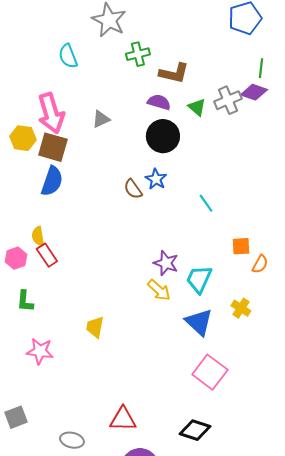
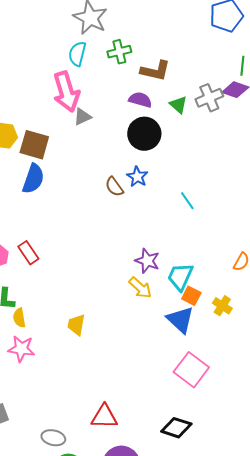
cyan semicircle: (68, 56) -> (77, 54), moved, turned 35
pink arrow: (51, 113) -> (66, 92), moved
yellow semicircle: (38, 236) -> (19, 318), moved
orange square: (241, 246) -> (191, 296), moved, turned 30

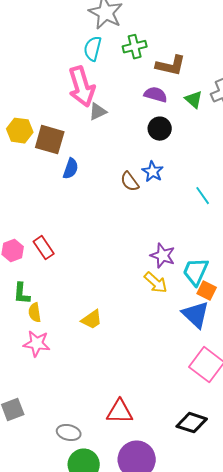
black circle: (144, 134) -> (160, 129), size x0.7
blue semicircle: (33, 179) -> (71, 169), moved, size x0.7
yellow trapezoid: (76, 325) -> (92, 320), turned -135

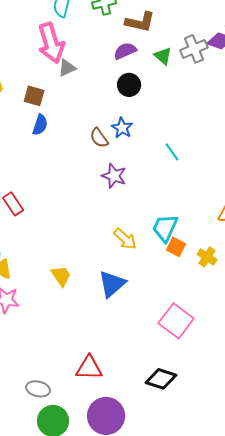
purple semicircle: (156, 95) -> (125, 51), turned -40
brown square: (50, 140) -> (34, 96), moved, size x0.7
purple star: (163, 256) -> (114, 176), moved
blue triangle: (196, 315) -> (112, 284), moved, turned 36
yellow trapezoid: (92, 320) -> (61, 276), turned -90

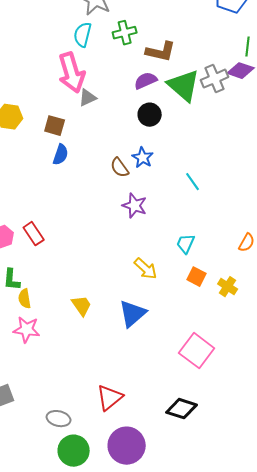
green triangle: (163, 56) -> (184, 86), size x1.8
cyan trapezoid: (165, 228) -> (186, 244), moved, size x0.7
red triangle: (89, 368) -> (110, 398), turned -40

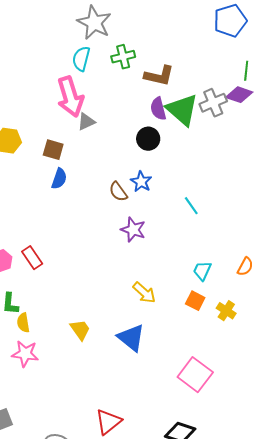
purple semicircle: (146, 81) -> (158, 109), moved, turned -80
cyan trapezoid: (186, 244) -> (202, 271), moved
blue triangle: (133, 314) -> (131, 338), turned -40

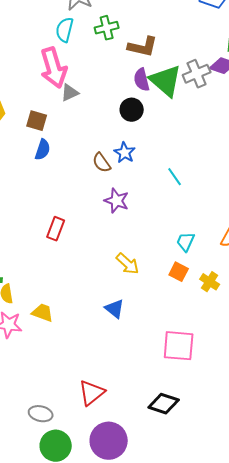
red rectangle: (32, 258) -> (56, 229), moved, turned 55
yellow trapezoid: (80, 330) -> (43, 313), moved, turned -35
blue triangle: (131, 338) -> (115, 309), size x0.7
pink square: (195, 375) -> (179, 346), turned -32

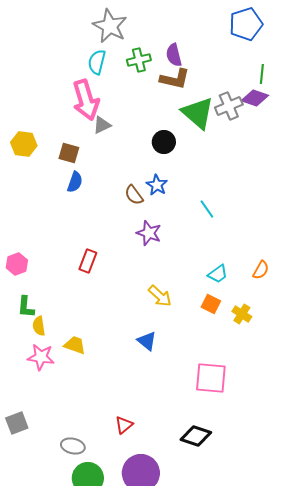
purple semicircle: (142, 80) -> (174, 55), moved
cyan trapezoid: (186, 242) -> (218, 274), turned -150
red triangle: (92, 393) -> (124, 425), size x0.7

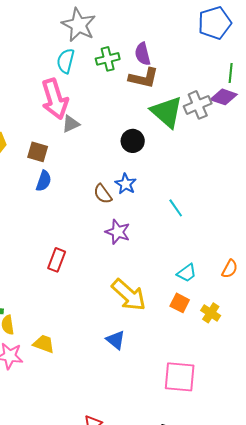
yellow arrow: (160, 296) -> (129, 295), size x1.5

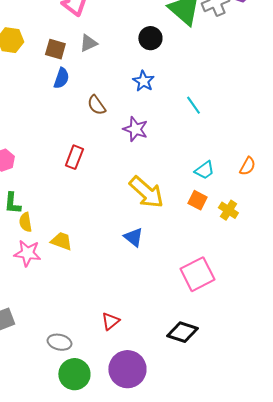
gray triangle: (71, 124) -> (88, 43), moved
brown semicircle: (103, 194) -> (96, 105), moved
pink square: (180, 377) -> (197, 274), turned -32

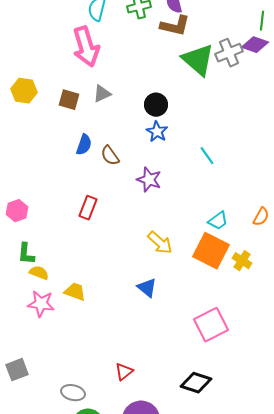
black circle: (150, 38) -> (156, 105), moved
blue semicircle: (61, 78) -> (84, 145), moved
yellow arrow: (146, 192) -> (160, 243), size x0.7
orange square: (197, 200) -> (211, 251), size x1.8
yellow semicircle: (25, 222) -> (39, 273), turned 120

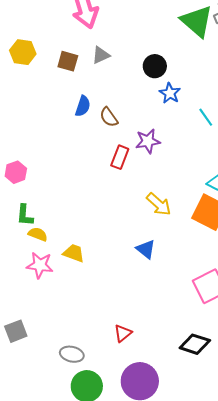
blue star: (157, 132) -> (170, 93), moved
purple star: (149, 180) -> (148, 141), turned -30
red rectangle: (88, 208) -> (120, 157), moved

